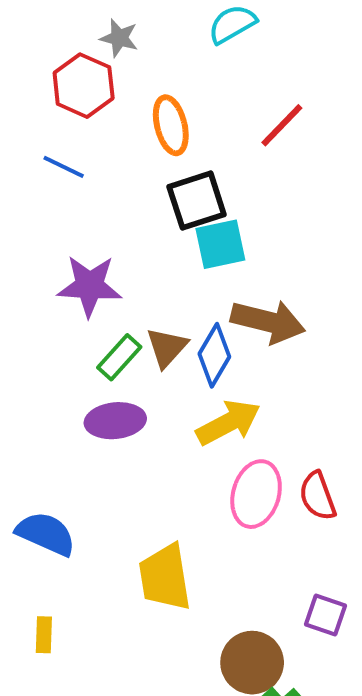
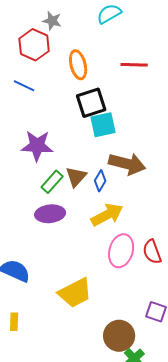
red line: (282, 125) -> (134, 65), turned 48
blue diamond: (214, 355) -> (100, 181), size x0.7
yellow trapezoid: (165, 577) -> (75, 293), turned -108

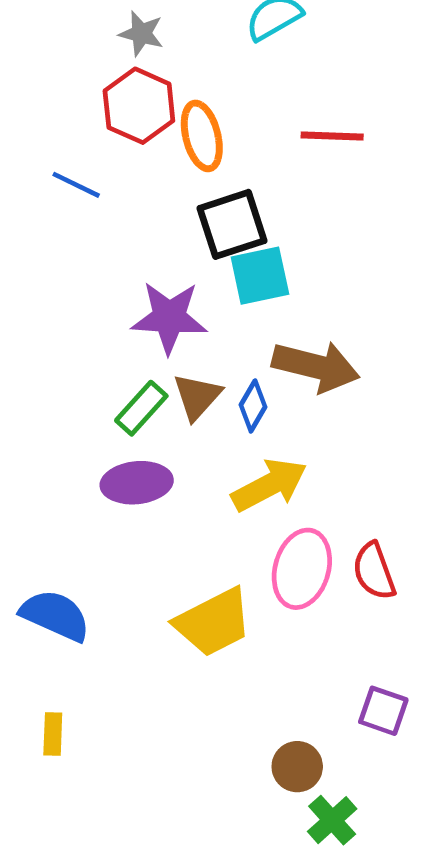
red hexagon: (34, 45) -> (139, 106), moved
purple star: (37, 146) -> (169, 317), moved
yellow trapezoid: (75, 293) -> (213, 622), moved
brown circle: (119, 336) -> (297, 767), size x0.7

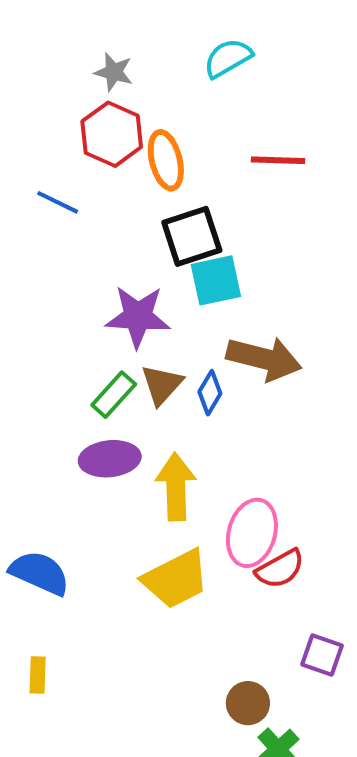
yellow arrow: (269, 485) -> (176, 487), moved, turned -64
red semicircle: (374, 571) -> (280, 569), moved, turned -99

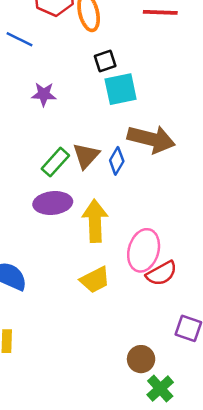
black square: (192, 236) -> (105, 61), size x0.6
purple star: (138, 317) -> (44, 94), moved, size x0.6
yellow trapezoid: (176, 579) -> (95, 280), size x0.7

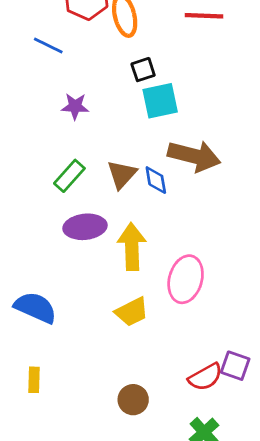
blue diamond: (117, 161) -> (156, 180), turned -40
green rectangle: (55, 162) -> (69, 176), moved
red semicircle: (161, 273) -> (205, 377), moved
brown circle: (141, 359) -> (133, 400), moved

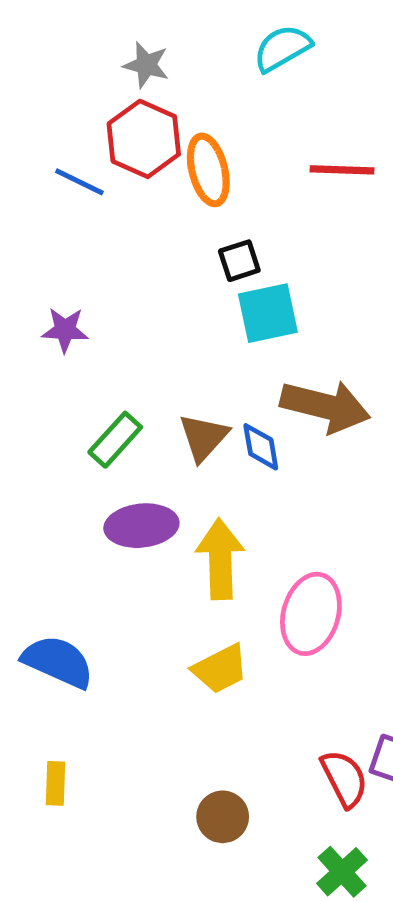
blue line: (48, 45) -> (79, 182), moved
purple star: (75, 106) -> (65, 330), moved
red semicircle: (205, 377) -> (344, 779), turned -88

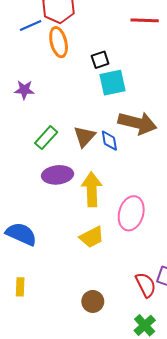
orange ellipse: (208, 170) -> (59, 42), moved
blue line: (79, 182) -> (31, 26), turned -50

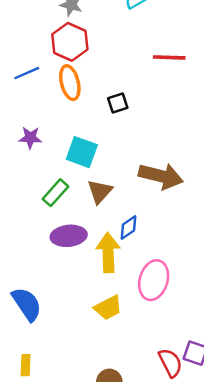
blue line: (31, 26) -> (27, 73), moved
cyan square: (112, 83) -> (82, 152), moved, turned 32
blue diamond: (109, 141) -> (128, 227), moved, turned 65
blue semicircle: (21, 234) -> (27, 304), turned 32

